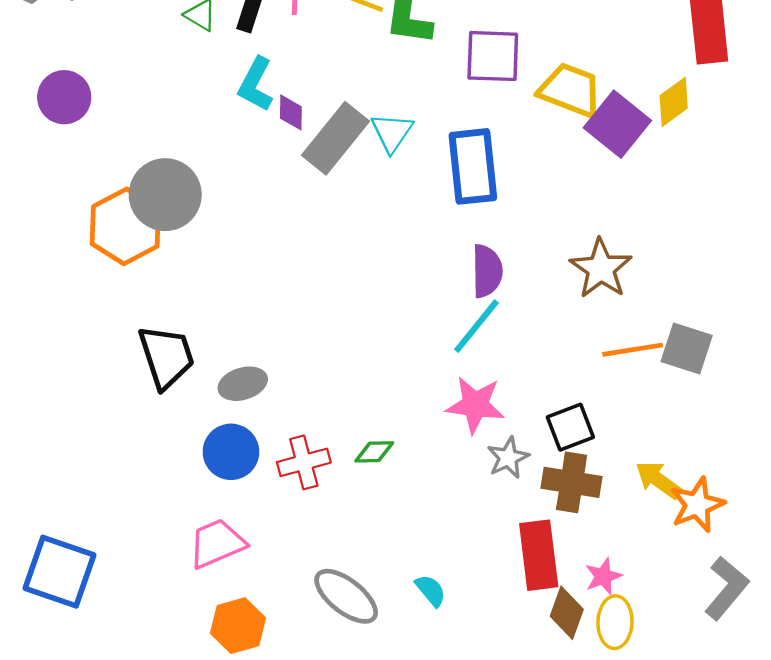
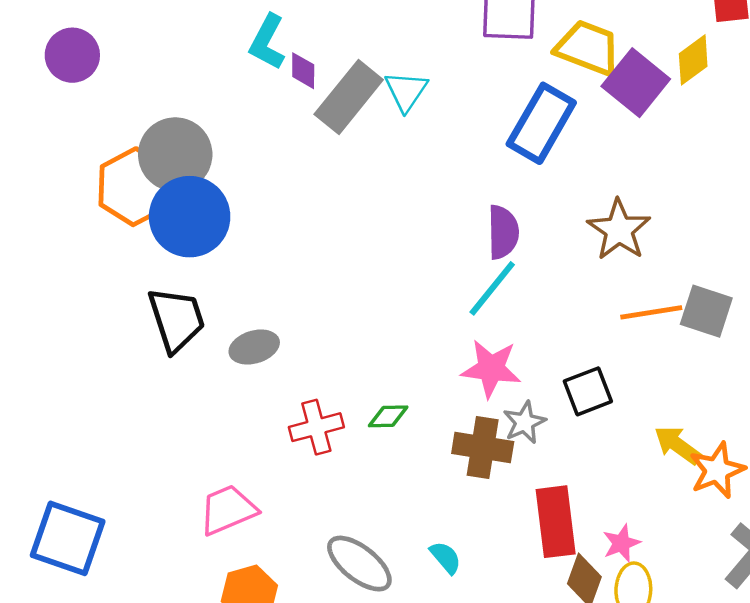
blue rectangle: (473, 166) -> (541, 123), moved, turned 36
blue circle: (231, 452) -> (190, 217), moved, size x1.4
brown cross: (572, 482) -> (483, 447), moved

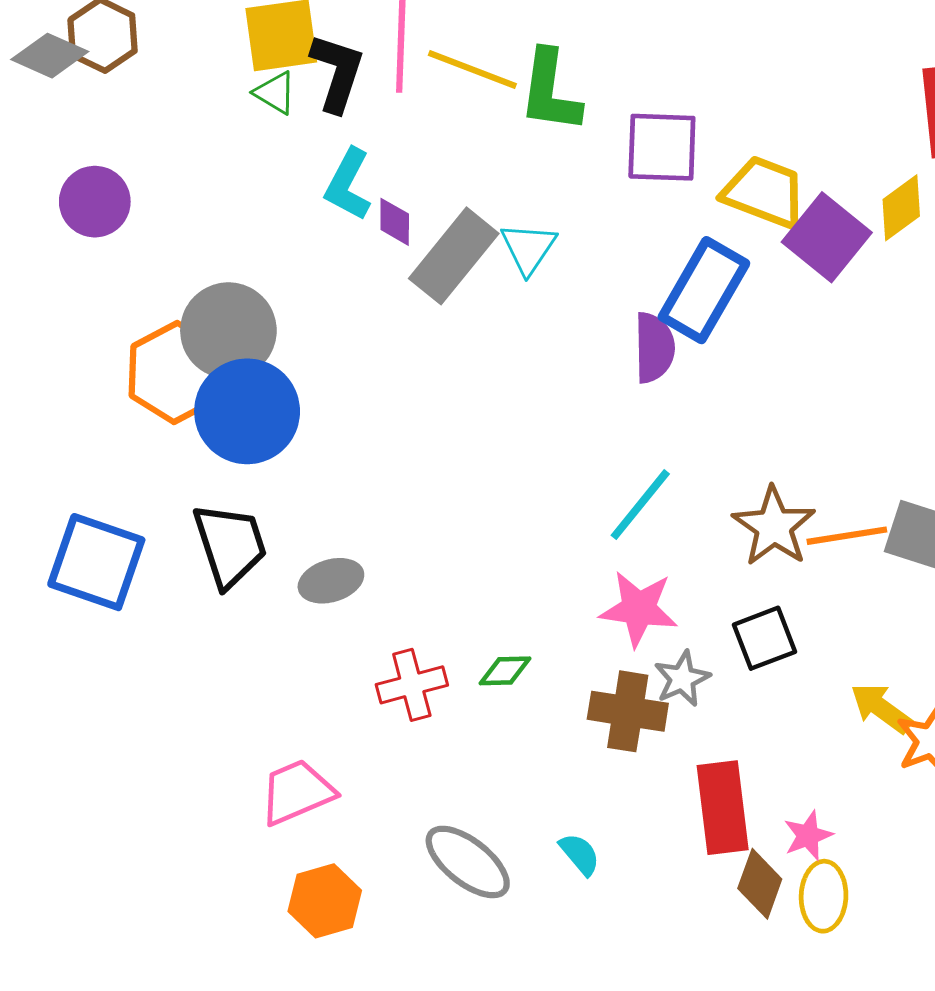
brown star: (619, 230) -> (774, 526), moved
purple semicircle: (503, 232) -> (654, 348), moved
blue square: (68, 538) -> (96, 562), moved

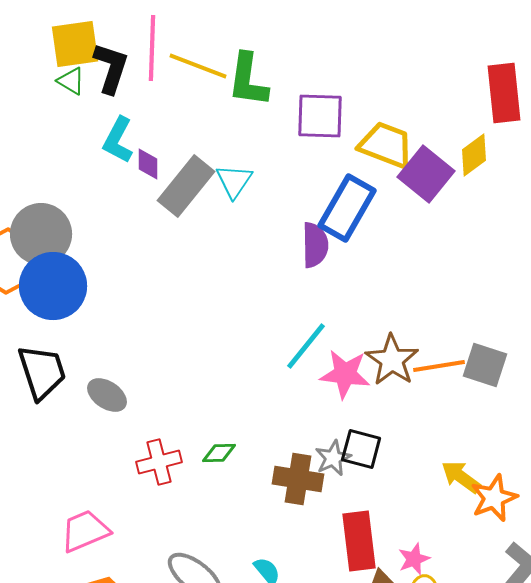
gray ellipse: (331, 581) -> (107, 395), turned 51
pink star: (639, 609) -> (345, 374), moved
black square: (765, 638) -> (361, 449), moved, turned 36

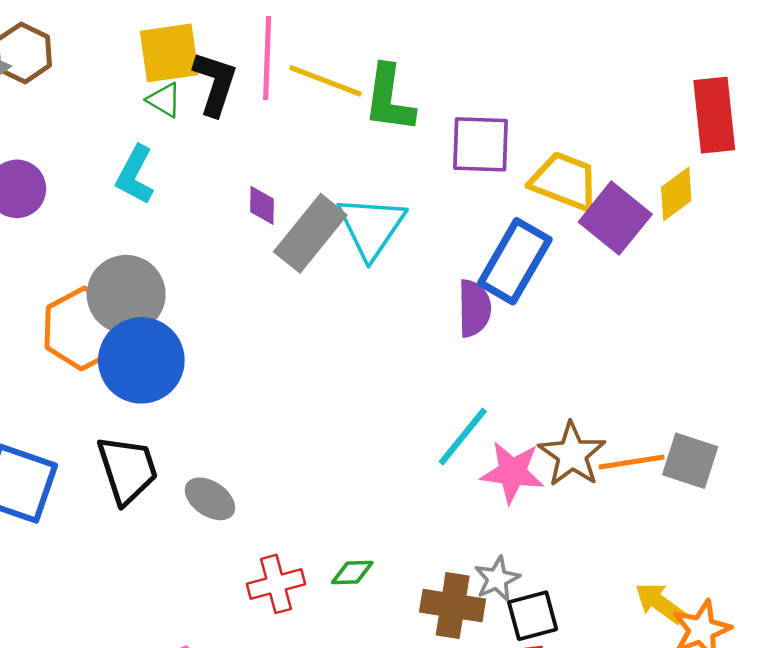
cyan L-shape: (118, 140) -> (135, 175), moved
cyan triangle: (234, 181) -> (371, 227), size x1.5
black square: (361, 449) -> (533, 616), moved, turned -30

